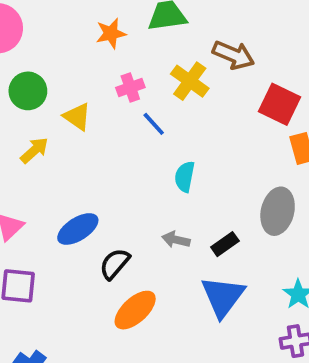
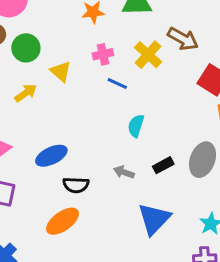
blue line: (154, 124) -> (117, 83), turned -30
black rectangle: (225, 244) -> (163, 165), moved
black semicircle: (115, 264) -> (76, 185), turned -135
orange ellipse: (135, 310) -> (63, 221), moved

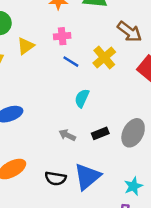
yellow cross: (148, 55) -> (104, 57), moved
yellow triangle: (61, 71) -> (26, 46), turned 36
black semicircle: (76, 185) -> (56, 178), moved

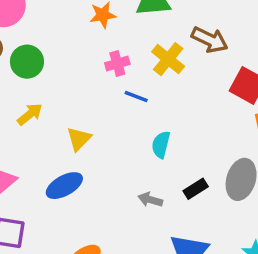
yellow triangle: (26, 46) -> (79, 139), moved
yellow cross: (104, 57) -> (168, 59), moved

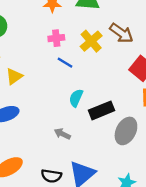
yellow triangle: (79, 139) -> (14, 76), moved
black rectangle: (196, 189) -> (101, 110), moved, size x1.5

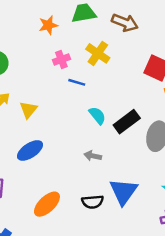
brown arrow: (121, 33) -> (125, 23), moved
cyan semicircle: (76, 98) -> (97, 116), turned 132

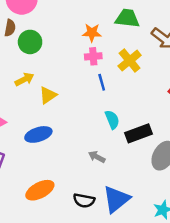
orange star: (48, 25) -> (92, 33), moved
blue line: (77, 82) -> (102, 82), turned 42

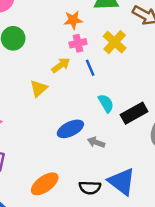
yellow arrow: (24, 79) -> (61, 65), moved
blue ellipse: (38, 134) -> (70, 129), moved
blue triangle: (116, 199) -> (122, 182), turned -36

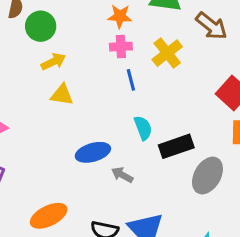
yellow arrow: (61, 65) -> (53, 62), moved
yellow triangle: (39, 88) -> (62, 95), turned 42

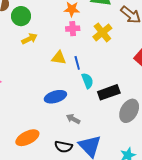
blue line: (131, 80) -> (77, 63), moved
yellow triangle: (62, 95) -> (59, 58), moved
gray arrow: (122, 175) -> (73, 119), moved

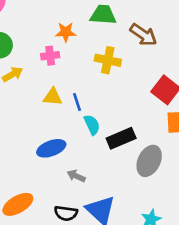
pink cross: (73, 29) -> (50, 56), moved
yellow cross: (102, 32) -> (108, 60), turned -36

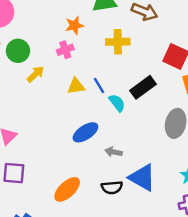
black rectangle: (121, 138) -> (143, 87), moved

